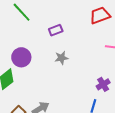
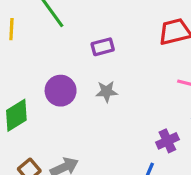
purple circle: (21, 57) -> (61, 91), moved

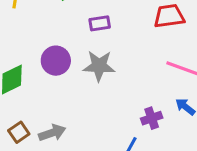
gray star: (107, 92) -> (99, 66), size x1.5

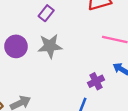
purple rectangle: (100, 23) -> (46, 13), turned -35

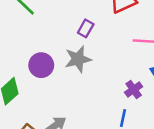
purple rectangle: (46, 13) -> (86, 28), moved

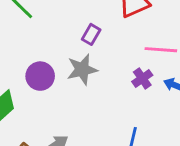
purple cross: (134, 90) -> (142, 78), moved

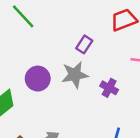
purple cross: (142, 78) -> (109, 88), moved, turned -30

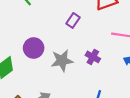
gray star: (75, 75) -> (62, 61), moved

